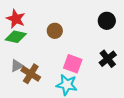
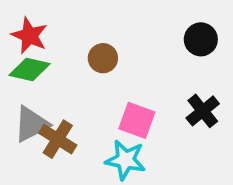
gray triangle: (17, 66) -> (31, 124), size x1.5

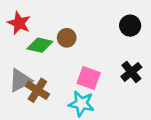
green diamond: (29, 69) -> (40, 45), moved

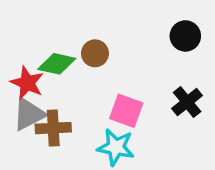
red star: (19, 23) -> (27, 83), moved
brown cross: (37, 90) -> (53, 128), turned -35

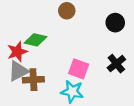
brown circle: (95, 53) -> (67, 11), moved
red star: (27, 83) -> (17, 52), turned 30

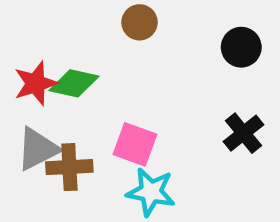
red star: (17, 52) -> (36, 83), moved
pink square: (79, 69) -> (135, 144), moved

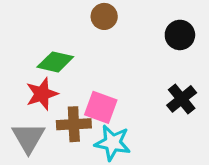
red star: (36, 83) -> (42, 94), moved
gray triangle: (38, 149) -> (28, 138), moved, turned -33
brown cross: (69, 167) -> (74, 124), moved

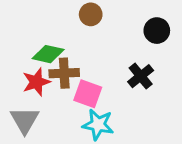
black cross: (182, 99) -> (141, 76), moved
brown cross: (74, 124) -> (64, 73), moved

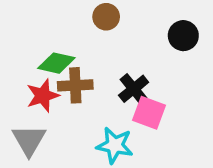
black cross: (141, 76) -> (134, 89), moved
pink square: (88, 94) -> (149, 113), moved

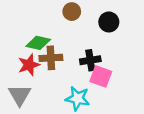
black circle: (183, 36) -> (109, 22), moved
black cross: (134, 89) -> (90, 60), turned 30

